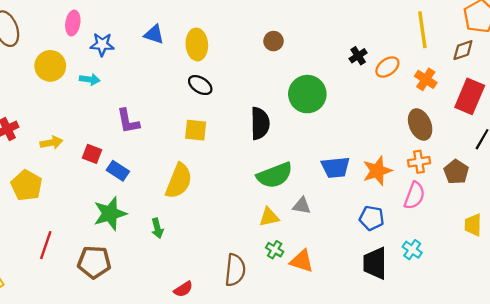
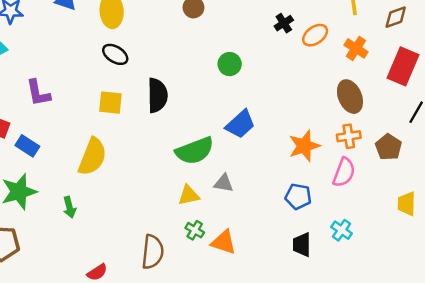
green circle: (307, 94) -> (230, 64), size x0.6
black semicircle: (260, 123) -> (157, 95), moved
blue trapezoid: (336, 167) -> (240, 124), moved, turned -36
black trapezoid: (375, 263) -> (302, 245), size x0.7

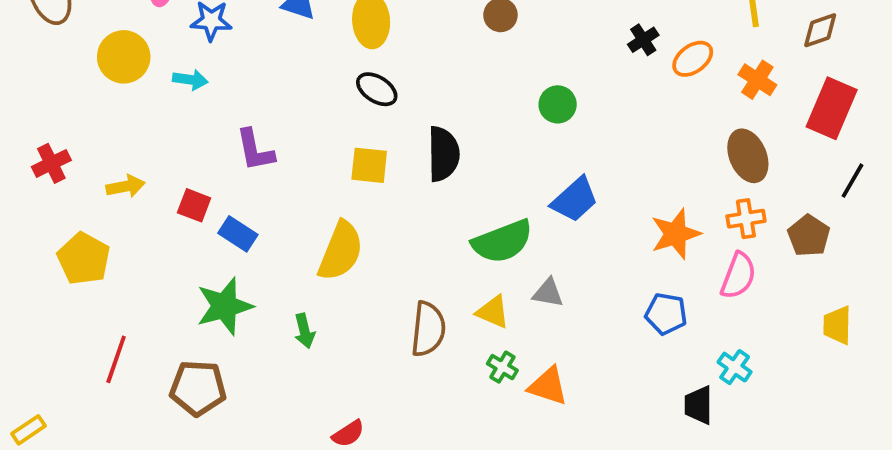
yellow triangle: (189, 195) -> (493, 312), turned 35
black trapezoid: (302, 245) -> (698, 405), moved
brown semicircle: (153, 252) -> (428, 329), moved

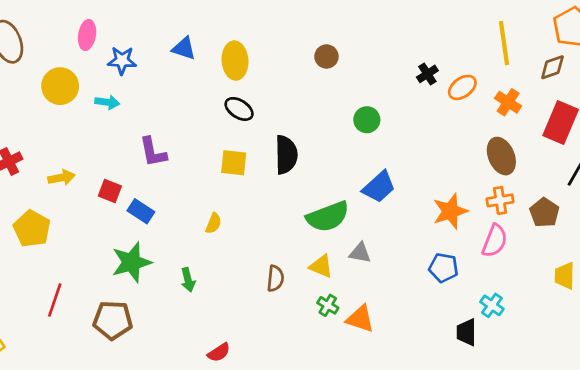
yellow semicircle: (341, 251) -> (213, 223), size x0.5
brown semicircle: (428, 329) -> (275, 278), size x0.7

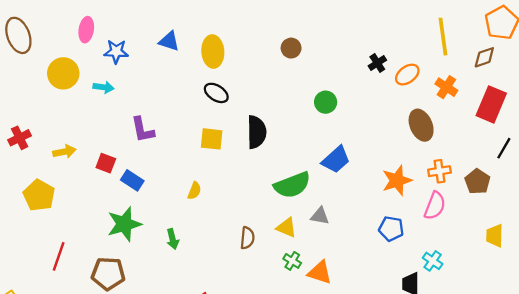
brown ellipse: (501, 156) -> (421, 125), moved

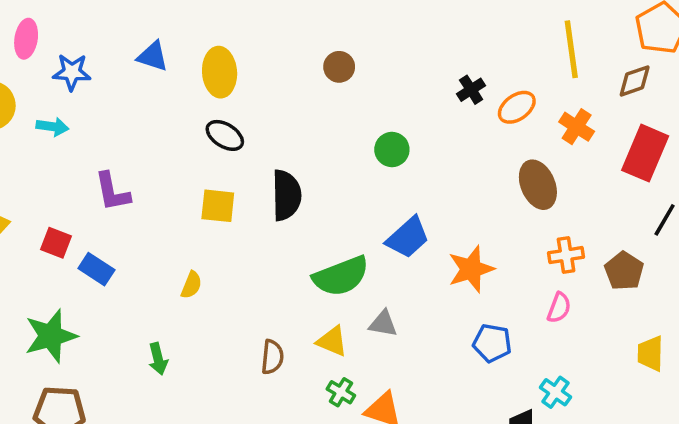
orange star: (397, 180) -> (471, 269), moved
pink semicircle: (435, 206) -> (559, 308), size x0.7
green star: (124, 224) -> (51, 336), moved

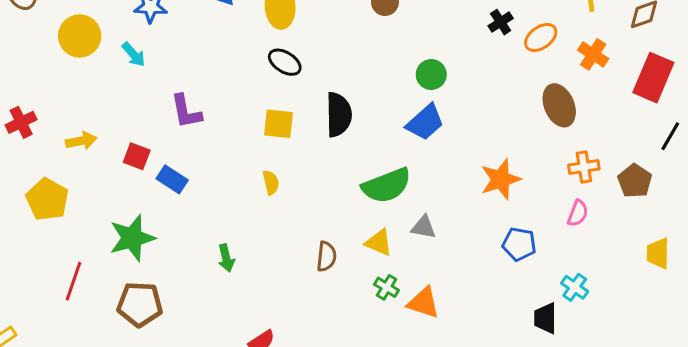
cyan arrow: (52, 127) -> (134, 54), turned 40
blue trapezoid: (408, 237) -> (425, 122), moved
yellow semicircle: (191, 285) -> (271, 182), moved, turned -35

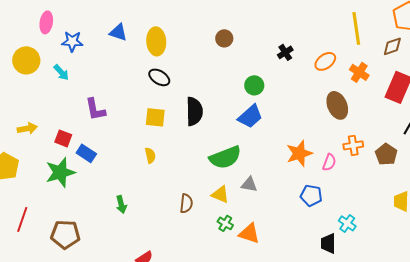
black cross: (501, 22) -> (285, 52), moved
pink semicircle: (578, 213) -> (329, 162), moved
green star: (132, 238) -> (60, 172), moved

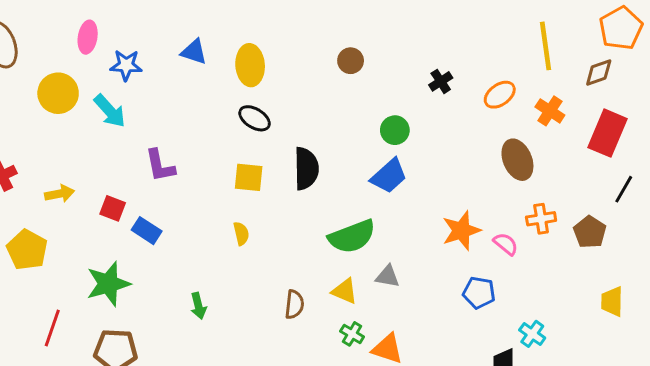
cyan arrow: (61, 72) -> (110, 111), size x1.4
pink semicircle: (329, 162) -> (506, 244), turned -72
green star: (60, 172) -> (108, 284), moved

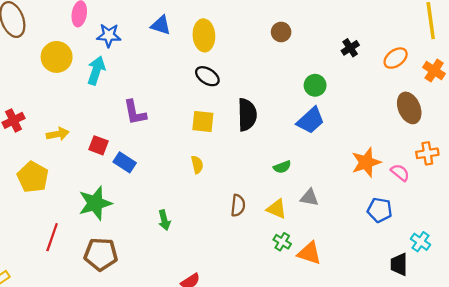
cyan arrow: (110, 111) -> (96, 71), turned -120
green semicircle: (352, 236) -> (282, 167), size x0.5
brown semicircle: (294, 304) -> (238, 205), moved

